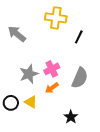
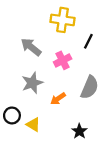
gray arrow: (17, 34) -> (31, 47), moved
pink cross: (52, 69) -> (63, 60), moved
yellow triangle: (31, 102) -> (33, 124), moved

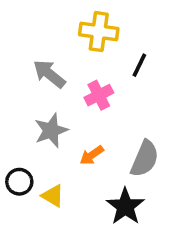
gray semicircle: (90, 87) -> (145, 159), moved
black star: (79, 131) -> (125, 206), size x1.5

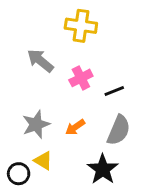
black line: (139, 65) -> (114, 91), moved, turned 42
gray star: (51, 130) -> (36, 124), moved
black circle: (19, 182) -> (19, 174), moved

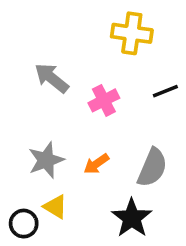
yellow cross: (81, 26) -> (132, 33), moved
black line: (114, 91) -> (165, 91), moved

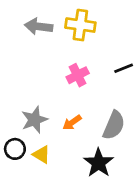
yellow cross: (132, 33) -> (80, 25), moved
gray arrow: (52, 78) -> (39, 26), moved, turned -32
black circle: (24, 224) -> (15, 149), moved

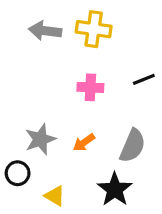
pink cross: (78, 75) -> (90, 87), turned 30
yellow triangle: (41, 155) -> (55, 196), moved

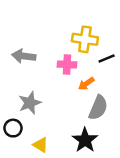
yellow cross: (94, 29) -> (85, 39), moved
gray arrow: (45, 31) -> (24, 56), moved
orange arrow: (84, 142) -> (86, 84), moved

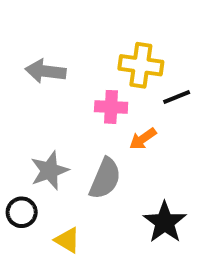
gray arrow: (24, 56) -> (45, 71), moved
gray semicircle: (98, 108) -> (105, 179), moved
black star: (85, 140) -> (165, 222), moved

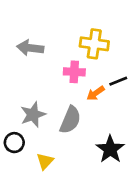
black line: (177, 97) -> (118, 81), moved
yellow triangle: (67, 240) -> (45, 161), turned 42

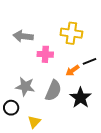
pink cross: (74, 72) -> (45, 54), moved
gray star: (33, 115) -> (25, 87), turned 30
black star: (110, 149) -> (81, 98), moved

